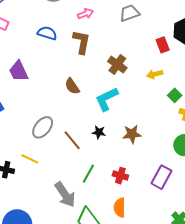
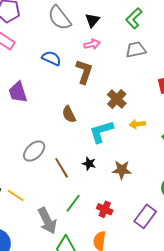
yellow arrow: (155, 74) -> (137, 124), moved
yellow line: (30, 159) -> (16, 195), moved

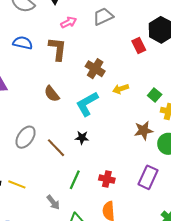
pink arrow: (92, 44) -> (69, 22), moved
brown star: (122, 170) -> (144, 131), moved
gray arrow: (47, 221) -> (53, 202), size x0.6

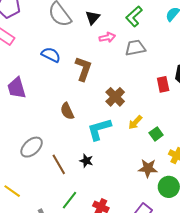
pink arrow: (69, 22) -> (107, 37), moved
yellow arrow: (121, 89) -> (135, 122), turned -42
green square: (155, 95) -> (156, 134), moved

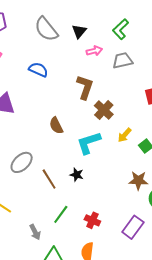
brown L-shape: (83, 69) -> (85, 87), moved

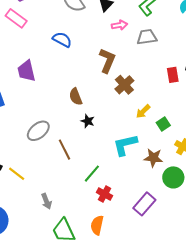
cyan L-shape: (89, 143) -> (125, 145), moved
black star: (77, 175) -> (88, 121), moved
green line: (61, 214) -> (92, 174), moved

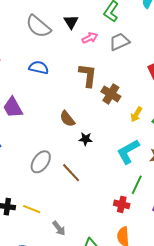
green line: (92, 174) -> (137, 185), moved
gray arrow: (46, 201) -> (59, 228), moved

